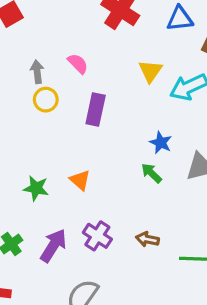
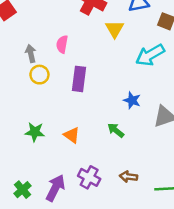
pink semicircle: (78, 64) -> (62, 44), turned -120
yellow triangle: (150, 71) -> (115, 29), moved
green arrow: (151, 173) -> (116, 130), moved
green star: (36, 188) -> (35, 132), moved

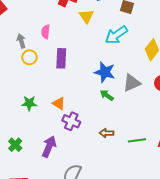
blue star: (132, 100) -> (105, 72), size x1.5
green arrow: (116, 130) -> (107, 95), moved
purple cross: (89, 177) -> (71, 121), moved
green cross: (22, 190) -> (15, 145), moved

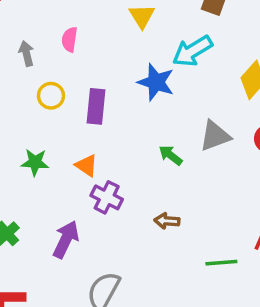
yellow circle: (29, 57) -> (51, 96), moved
purple rectangle: (61, 58) -> (96, 106), moved
blue star: (105, 72) -> (156, 82), moved
green line: (137, 140) -> (221, 263), moved

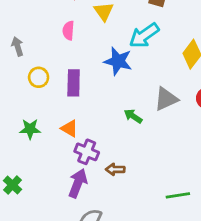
pink semicircle: (70, 39) -> (68, 30), moved
brown arrow: (167, 221) -> (115, 169), moved
purple arrow: (66, 239) -> (78, 183), moved

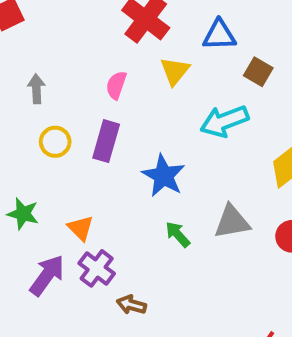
blue star: (118, 61) -> (164, 176), moved
purple rectangle: (74, 83) -> (106, 141), moved
purple arrow: (78, 183) -> (47, 275), moved

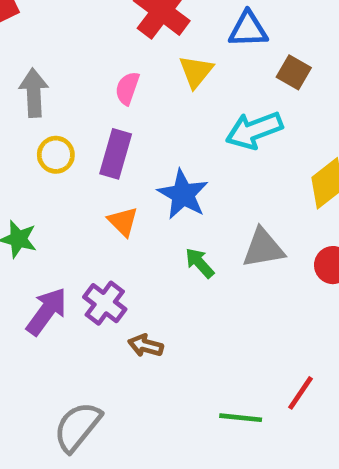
gray arrow: (36, 89) -> (34, 93), size x1.4
orange triangle: (81, 228) -> (123, 221), moved

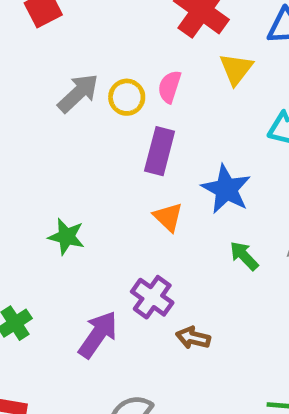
gray arrow: (34, 93) -> (78, 93), turned 51
yellow circle: (56, 155) -> (127, 97), moved
purple arrow: (47, 311) -> (98, 335), moved

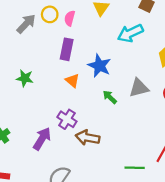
yellow circle: (127, 97) -> (50, 14), moved
green star: (66, 237) -> (25, 78), moved
brown arrow: (193, 338) -> (88, 138), size x1.5

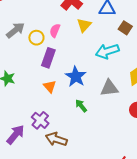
yellow circle: (50, 14) -> (36, 38), moved
gray triangle: (139, 88) -> (109, 88), moved

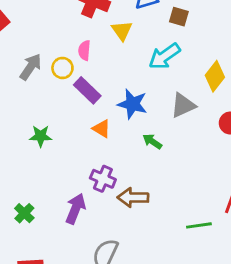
purple rectangle: (48, 58) -> (87, 90), turned -48

